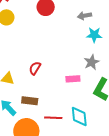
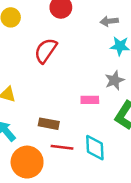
red semicircle: (35, 68) -> (46, 51), moved, size x1.5
brown rectangle: (30, 101) -> (49, 124), moved

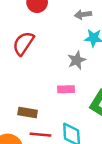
gray star: (114, 80) -> (77, 60), moved

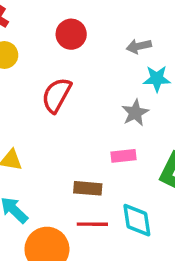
brown rectangle: (28, 112) -> (88, 188), moved

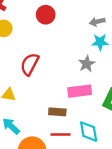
gray arrow: (139, 46) -> (97, 22), moved
red semicircle: (56, 95) -> (30, 64), moved
pink rectangle: (123, 156) -> (80, 91), size x1.5

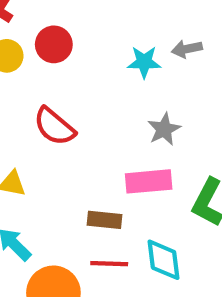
red circle: (46, 15) -> (54, 44), moved
cyan star: (100, 42) -> (144, 62), moved
red semicircle: (30, 64) -> (54, 126), turned -80

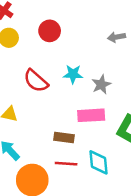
red circle: (54, 44) -> (50, 31), moved
cyan star: (144, 62) -> (73, 74), moved

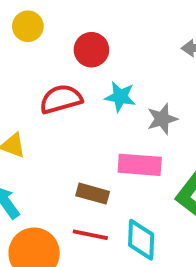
red circle: (50, 31) -> (91, 50), moved
red semicircle: (36, 81) -> (61, 99), turned 115

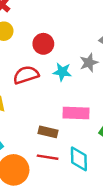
gray star: (162, 119) -> (89, 63), moved

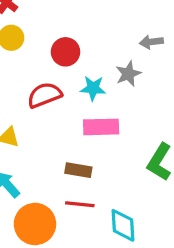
pink rectangle: (76, 113) -> (101, 127), moved
cyan diamond: (79, 159) -> (123, 225), moved

